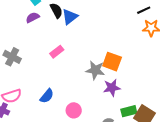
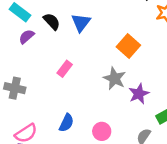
blue triangle: (70, 17) -> (81, 23), moved
orange square: (112, 62) -> (128, 46), moved, turned 36
gray star: (95, 70) -> (115, 78), turned 30

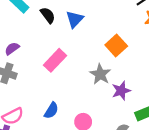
purple semicircle: (27, 37) -> (12, 49), moved
pink rectangle: (65, 69) -> (55, 60), size x1.5

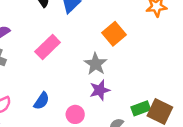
purple star: (121, 91) -> (100, 90), moved

